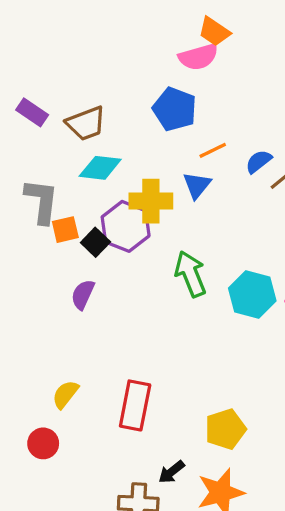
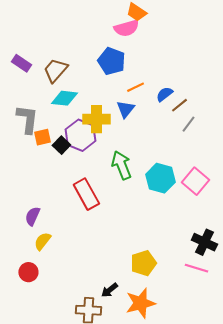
brown trapezoid: (86, 123) -> (55, 70), turned 152
purple semicircle: (83, 295) -> (32, 216), moved
red rectangle: (135, 405) -> (86, 194), moved, turned -40

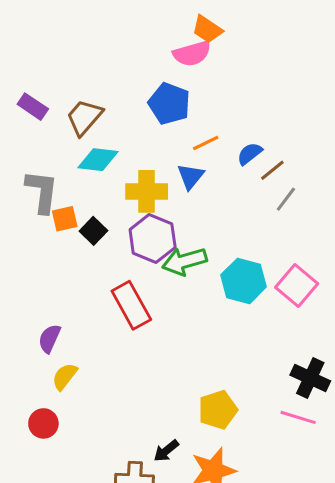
purple hexagon: (80, 135) -> (153, 238), moved
green arrow: (121, 165) -> (184, 261), turned -84

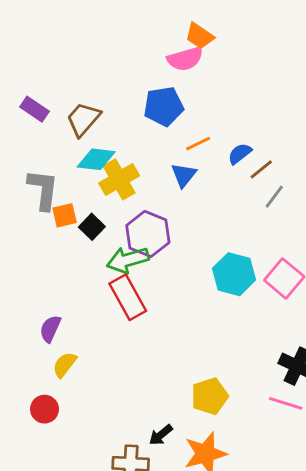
blue pentagon: (169, 104) -> (164, 106), turned -30
yellow cross: (147, 191) -> (119, 179), moved, turned -30
green arrow: (184, 261) -> (128, 260), moved

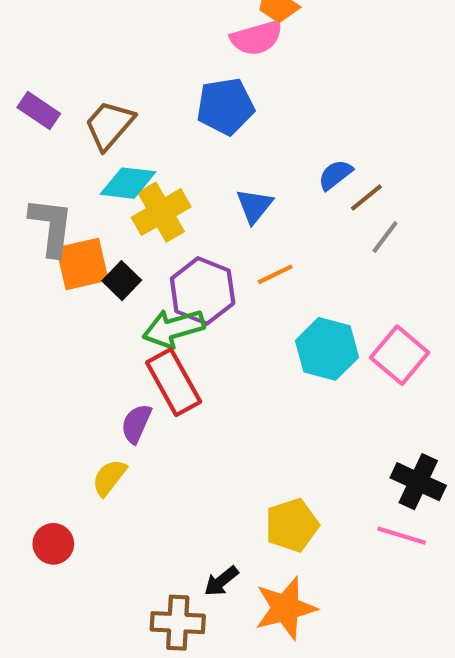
orange line: (198, 144) -> (275, 274), moved
orange square: (65, 215) -> (82, 264), size x1.5
purple semicircle: (50, 329) -> (136, 424), moved
yellow semicircle: (65, 365) -> (109, 477), moved

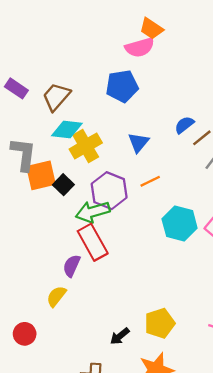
black arrow: (221, 581) -> (120, 336), moved

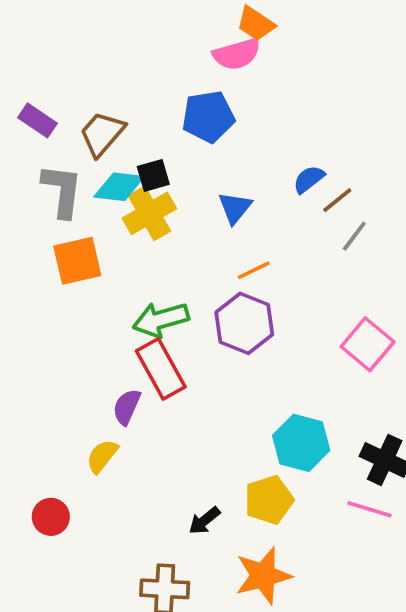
gray L-shape: (23, 154) -> (62, 191), moved
black square: (63, 185) -> (153, 175), moved, turned 30
purple hexagon: (109, 191) -> (244, 323), moved
cyan hexagon: (180, 223) -> (301, 443), moved

